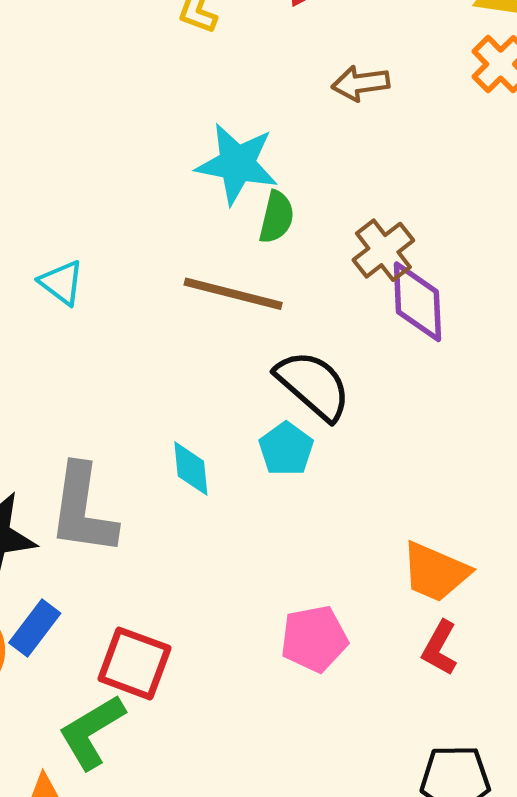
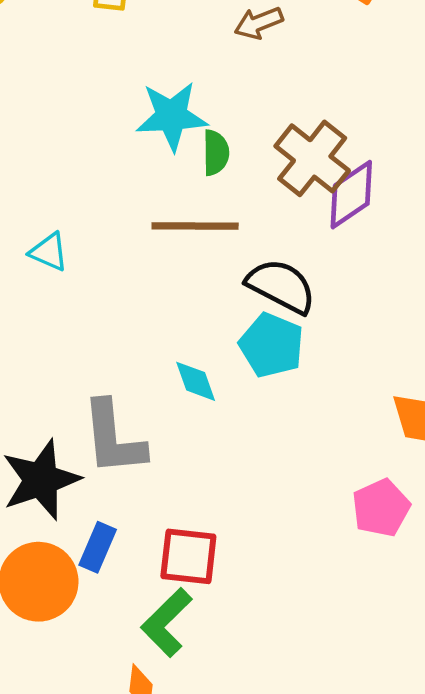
brown cross: (383, 250) -> (312, 158), size x1.4
purple diamond: (417, 302) -> (351, 195), turned 72
cyan pentagon: (286, 449) -> (272, 345), size x1.4
pink pentagon: (314, 639) -> (381, 508), moved

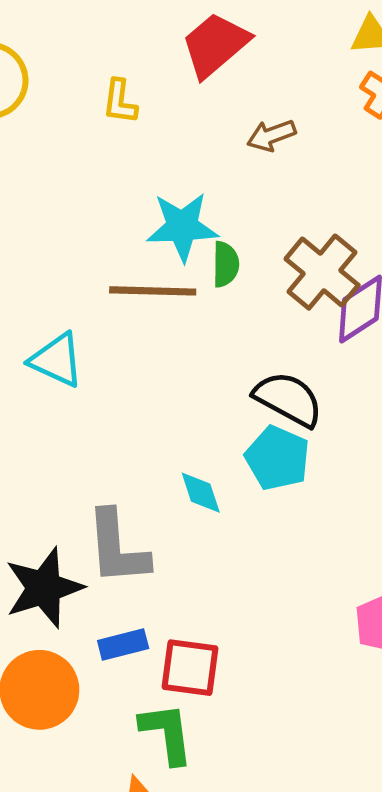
brown line: (195, 226) -> (153, 291), moved
cyan triangle: (49, 252) -> (57, 360), size x1.4
blue rectangle: (98, 547) -> (123, 645), moved, turned 51
green L-shape: (167, 622) -> (167, 733), turned 126

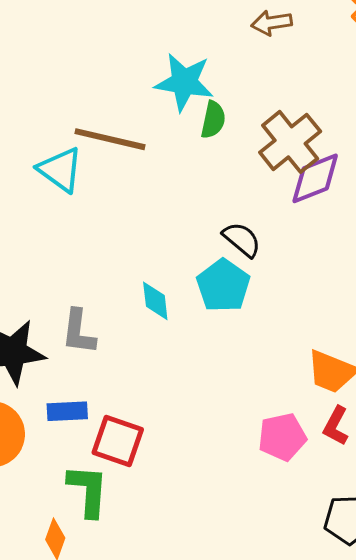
brown line: (153, 291) -> (110, 139), moved
black semicircle: (288, 399) -> (242, 239), size x0.7
gray L-shape: (117, 548) -> (79, 332), size x0.7

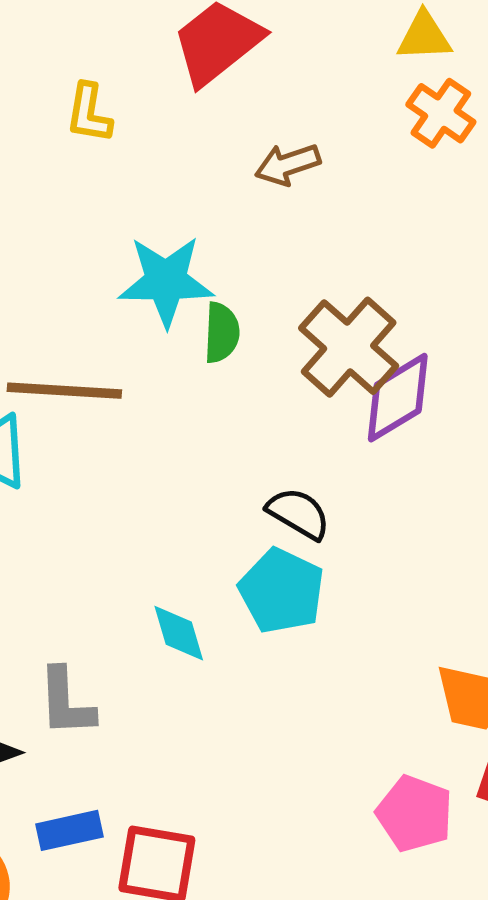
pink pentagon: (282, 437) -> (415, 814), turned -30

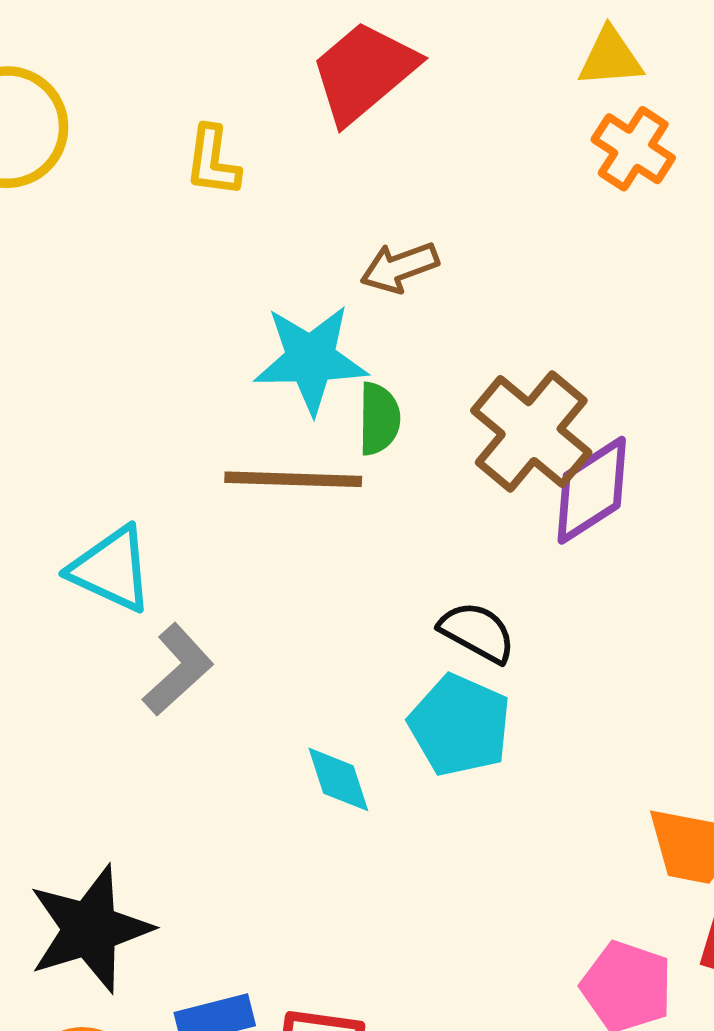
brown arrow: (288, 164) -> (400, 267), moved
brown line: (64, 391) -> (293, 479), moved
gray L-shape: (66, 702) -> (178, 669), moved, turned -128

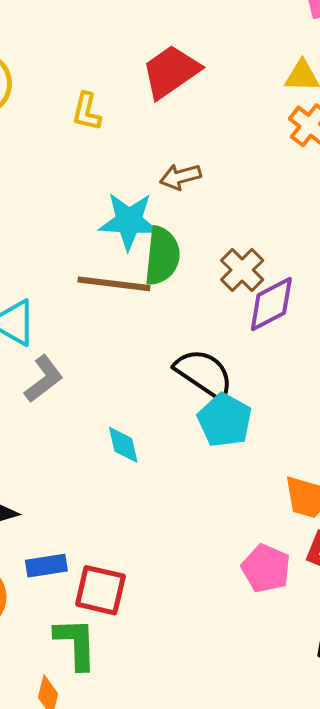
green semicircle: (379, 419) -> (162, 256), size x1.5
brown cross: (531, 432) -> (242, 270), size x0.7
black semicircle: (477, 632) -> (204, 374), size x1.5
cyan pentagon: (460, 725) -> (225, 420), moved

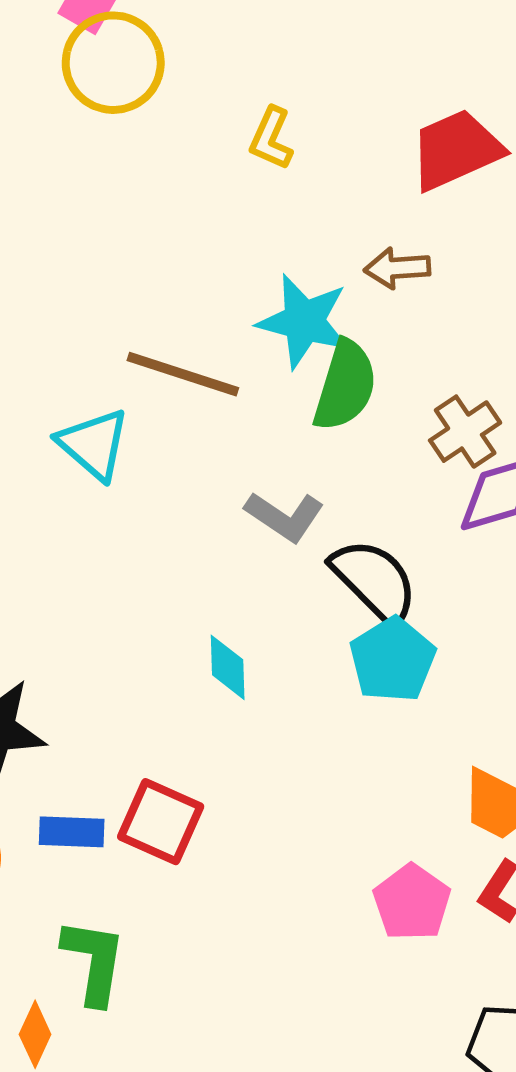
red trapezoid: (171, 72) -> (456, 150), moved
brown line: (114, 284) -> (183, 374), moved
gray L-shape: (44, 379) -> (285, 516), moved, turned 60
red square: (100, 590) -> (161, 822), moved

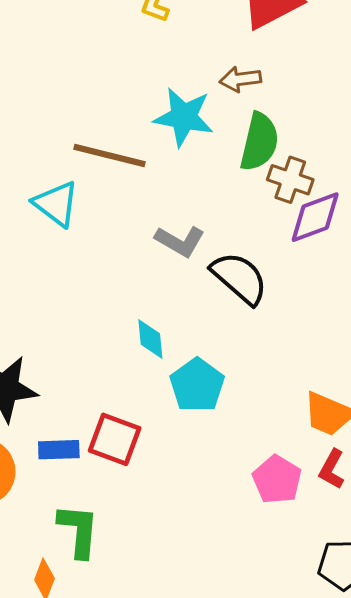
green semicircle: (345, 386) -> (259, 142), moved
brown cross: (465, 432) -> (290, 180), turned -33
cyan pentagon: (393, 660) -> (197, 385), moved

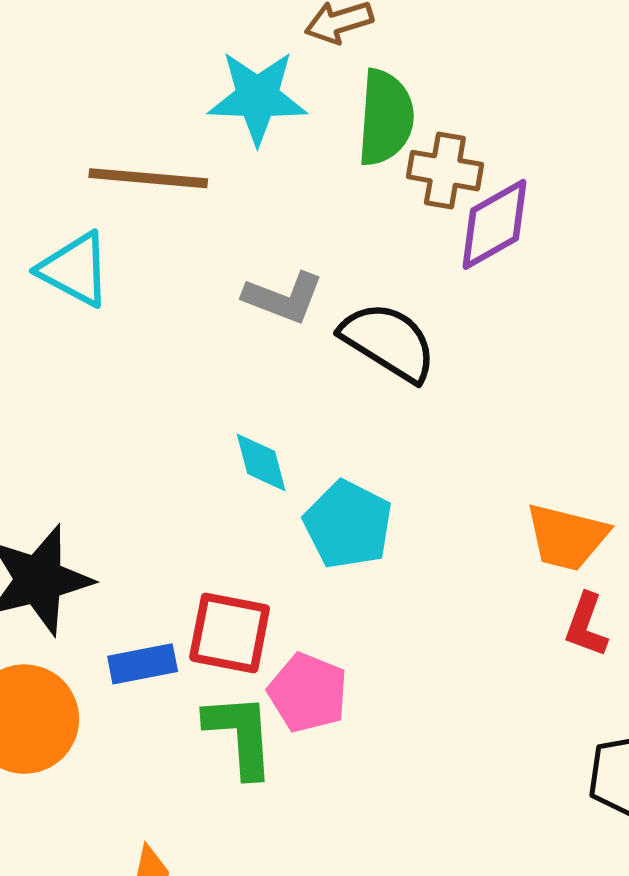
pink pentagon: (277, 480) -> (308, 693), moved
green L-shape: (79, 531) -> (240, 735), moved

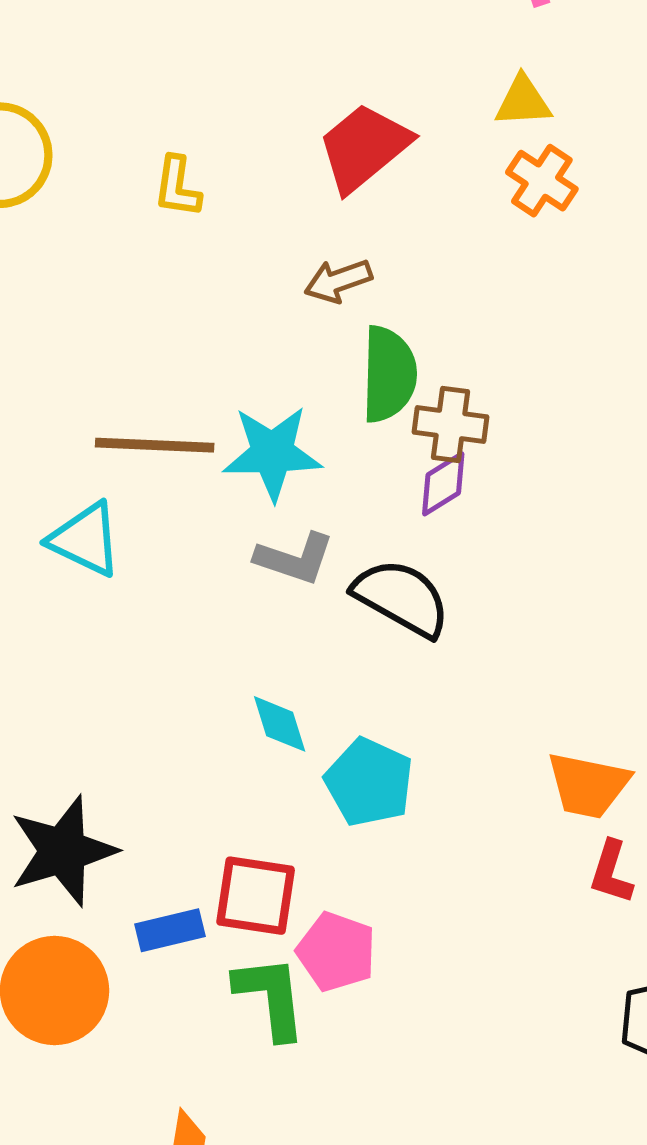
cyan star: (257, 97) -> (272, 453), moved
purple diamond: (495, 224) -> (443, 484), moved, size x0.7

